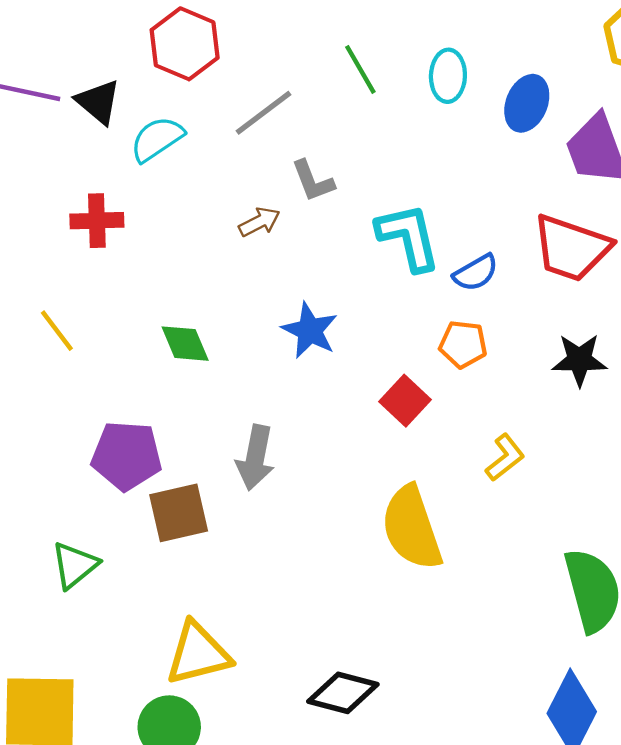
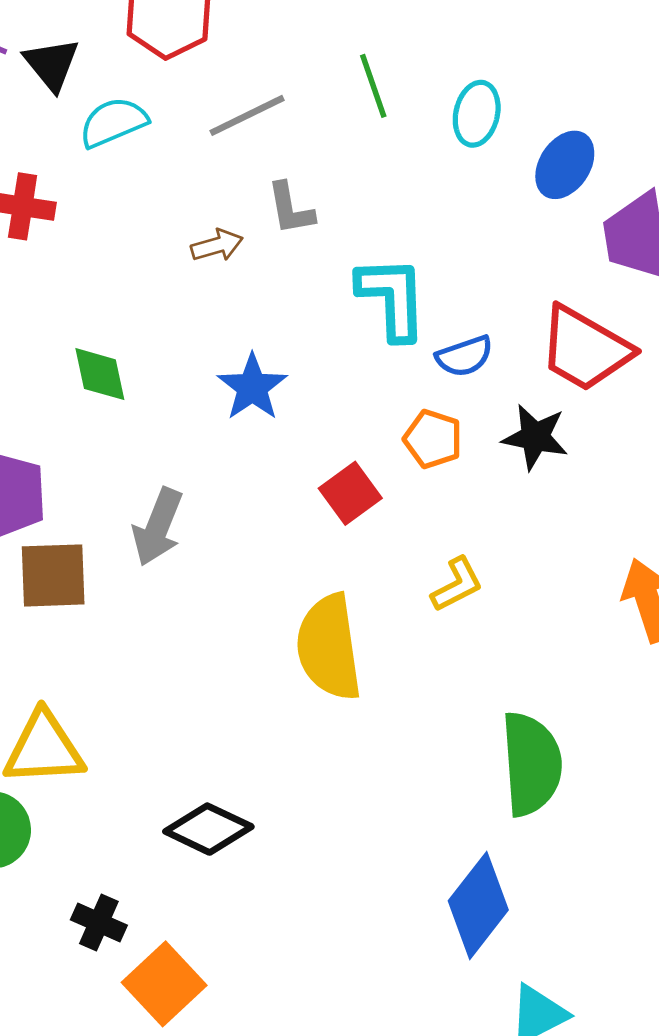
black star: (579, 360) -> (535, 437), moved

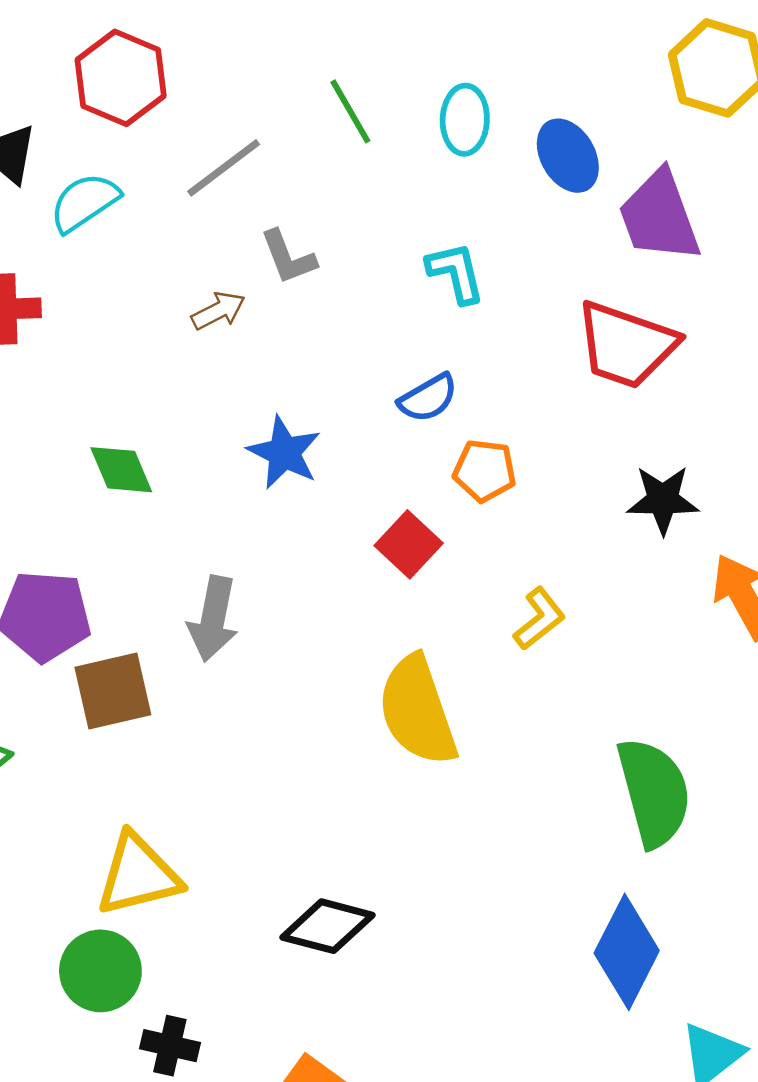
blue ellipse: (565, 165) -> (568, 156), turned -52
cyan L-shape: (392, 298) -> (456, 273), moved, size x0.7
blue semicircle: (465, 356) -> (428, 398), moved
black star: (535, 437) -> (663, 500), moved
black cross: (99, 923) -> (170, 1046), moved

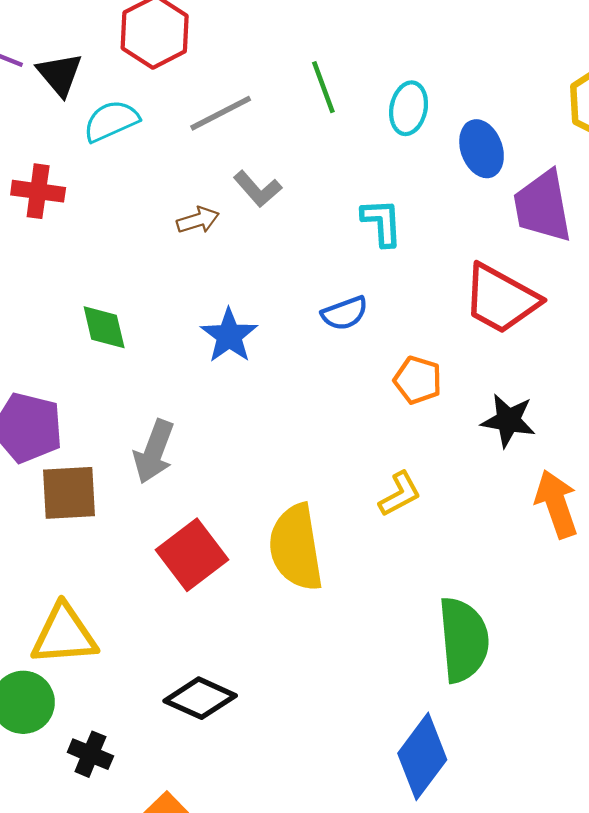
gray L-shape: (288, 257) -> (258, 189), turned -30
orange pentagon: (485, 471) -> (418, 380), moved
red square: (409, 544) -> (192, 555), moved, size x1.4
black cross: (170, 1046) -> (90, 754), moved

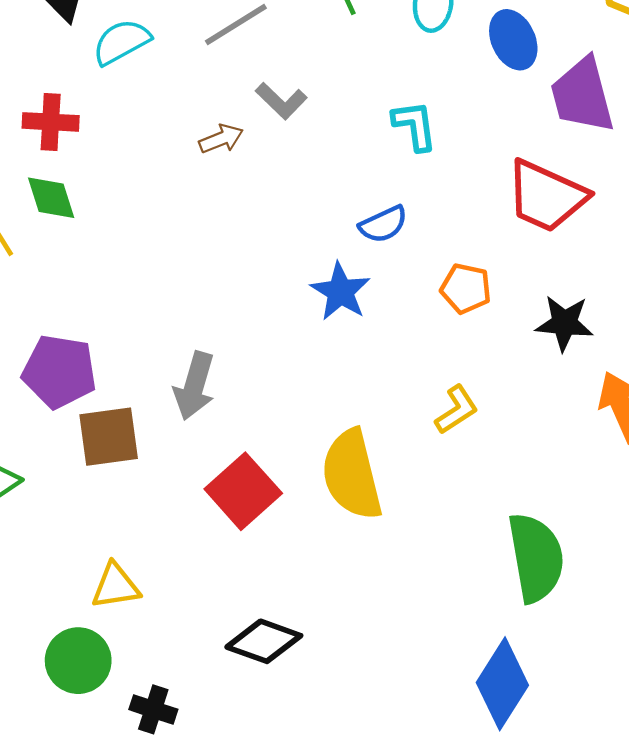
green diamond: (104, 327) -> (51, 198), moved
blue star: (229, 336) -> (340, 292), moved
yellow triangle: (64, 635) -> (115, 586), size x0.7

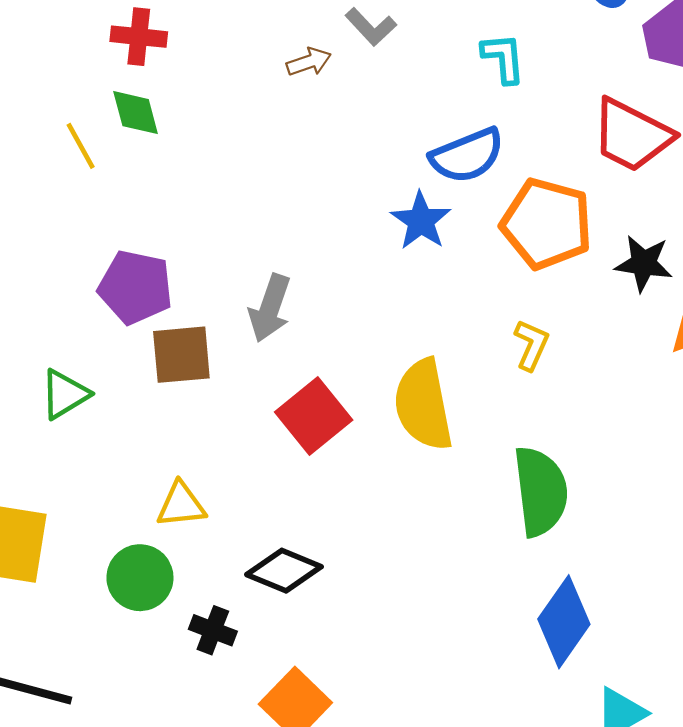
blue semicircle: (383, 224) -> (467, 155), size x1.5
orange pentagon: (466, 288) -> (547, 224), size x1.8
yellow L-shape: (457, 410) -> (531, 345), turned -36
green semicircle: (536, 558) -> (541, 491), moved
black diamond: (264, 641) -> (284, 571), moved

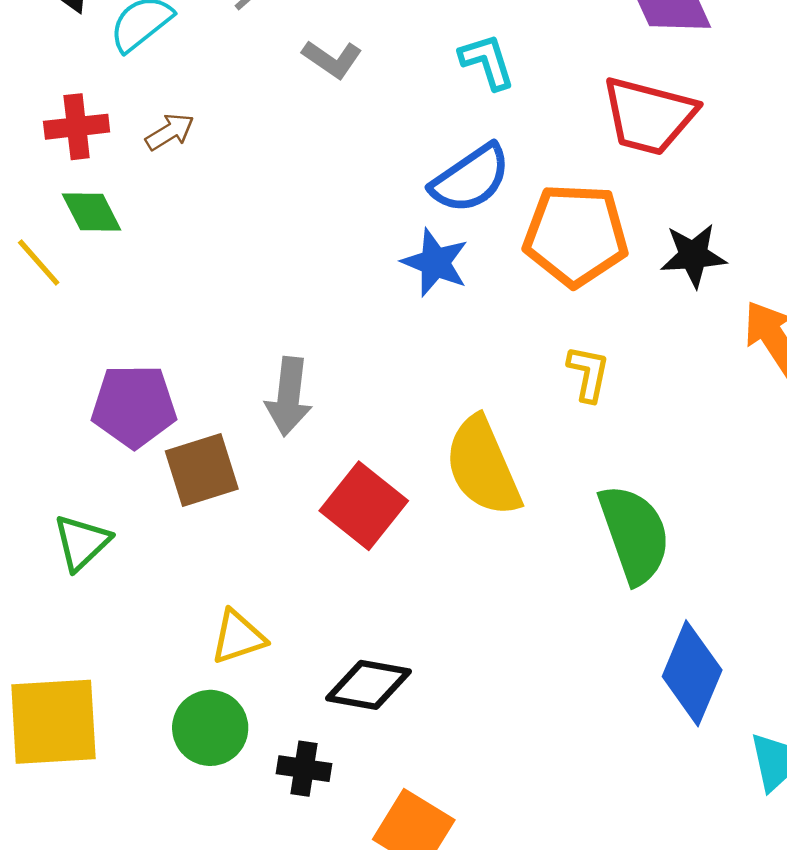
brown arrow: (309, 62) -> (170, 132), moved

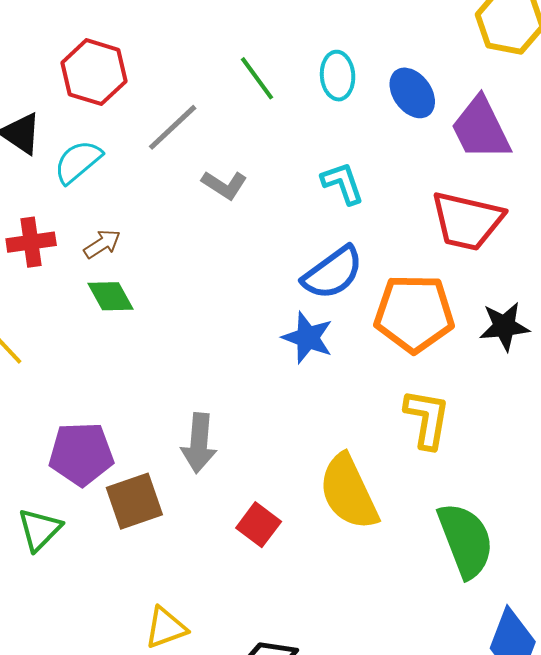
green diamond: (92, 212) -> (111, 296), moved
yellow L-shape: (588, 373) -> (427, 419), size x1.4
red square: (364, 506) -> (259, 525), size x0.7
green triangle: (82, 542) -> (40, 529), moved

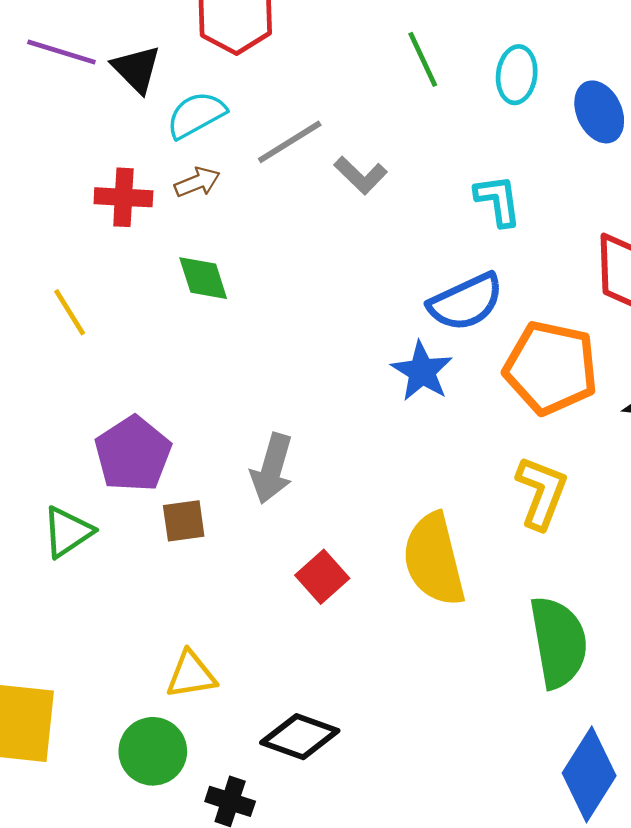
gray line: (173, 127) -> (290, 142), moved
brown arrow: (102, 244) -> (197, 182), moved
purple pentagon: (81, 454) -> (133, 454), turned 30
brown square: (134, 501) -> (184, 521), size x0.7

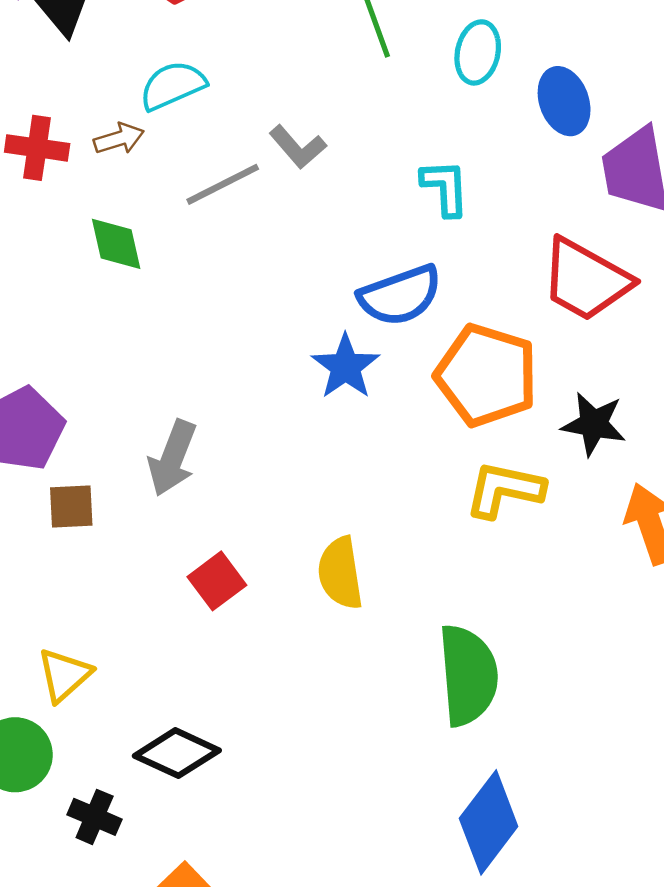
cyan semicircle: (196, 115) -> (173, 86), moved
gray line: (290, 142) -> (223, 184), moved
yellow L-shape: (542, 493) -> (505, 490), moved, turned -104
yellow semicircle: (434, 560) -> (340, 573), size x0.7
yellow triangle: (191, 675) -> (64, 675), turned -38

